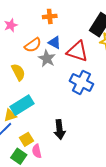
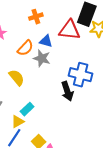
red triangle: (77, 51) -> (70, 30), moved
cyan rectangle: (22, 105) -> (27, 109), size x0.6
black arrow: (60, 130) -> (67, 91), moved

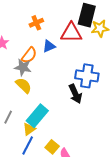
blue triangle: (46, 41) -> (49, 46), turned -32
gray star: (42, 58) -> (23, 67), moved
cyan rectangle: (27, 109) -> (37, 116), size x1.6

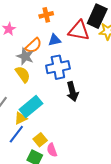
blue cross: (87, 76) -> (58, 67), moved, turned -30

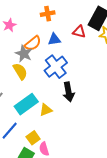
red triangle: (79, 31) -> (79, 32), size x0.6
blue cross: (58, 67) -> (56, 67), turned -30
yellow triangle: (21, 118) -> (46, 110), moved

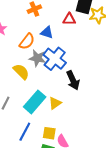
blue triangle: (54, 39) -> (47, 33), turned 40
gray star: (24, 54) -> (37, 58), moved
yellow square: (33, 138) -> (49, 133), turned -32

